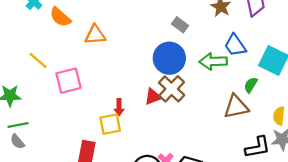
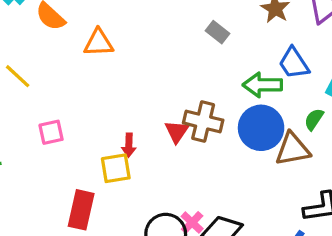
blue circle: (169, 58) -> (261, 128), moved
pink square: (68, 81) -> (51, 132), moved, size x0.7
brown cross: (172, 89) -> (203, 122), turned -32
red triangle: (153, 97) -> (177, 132), turned -36

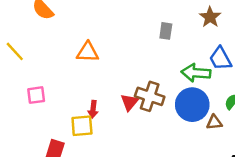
gray rectangle: (218, 32) -> (166, 31), turned 56
orange triangle: (99, 43) -> (88, 52), moved
brown triangle: (293, 149) -> (214, 122), size x0.6

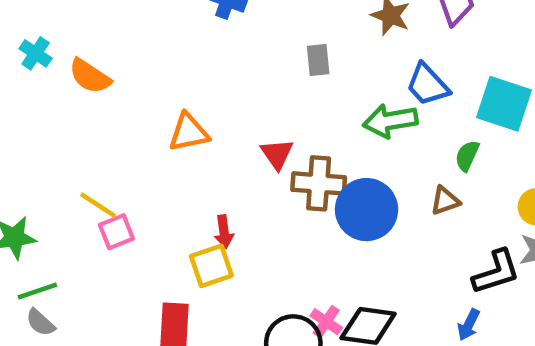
yellow line: (15, 51) -> (98, 205), moved
red triangle: (129, 102) -> (277, 154), moved
blue circle: (192, 105) -> (367, 210), moved

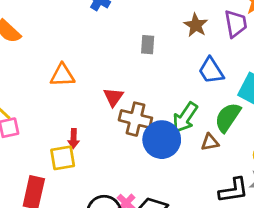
green arrow: (390, 121) -> (185, 117), moved, turned -56
green semicircle: (467, 156) -> (228, 117), size x1.6

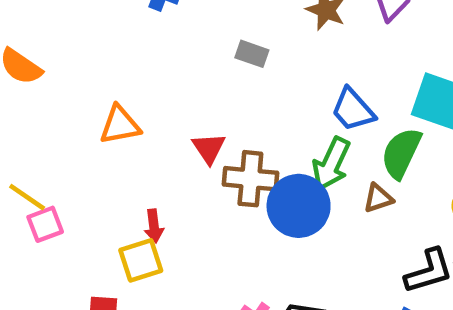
gray rectangle: (148, 45) -> (252, 54), turned -66
blue trapezoid: (211, 71) -> (353, 110), moved

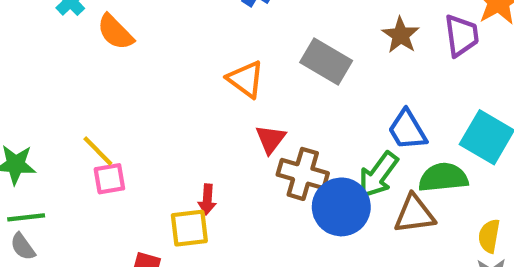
gray rectangle: (252, 54) -> (326, 62), size x1.6
orange triangle: (120, 125) -> (246, 79), moved, turned 36
green semicircle: (401, 153) -> (443, 177), turned 48
brown triangle: (378, 198) -> (414, 214), size x1.5

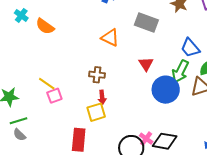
red triangle: (271, 139) -> (146, 64), moved
brown cross: (303, 174) -> (97, 75), moved, size x0.7

